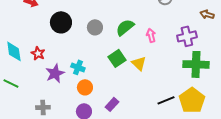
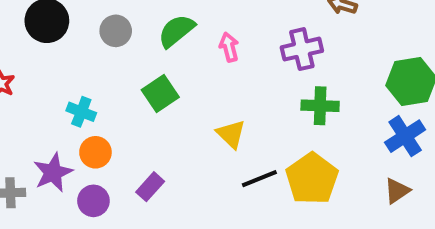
yellow triangle: (139, 63) -> (231, 134), moved
green cross: (196, 64) -> (320, 106), size x0.7
purple star: (55, 73) -> (53, 173), moved

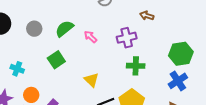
pink arrow: (229, 47) -> (90, 37), turned -32
orange circle: (95, 152) -> (31, 95), moved

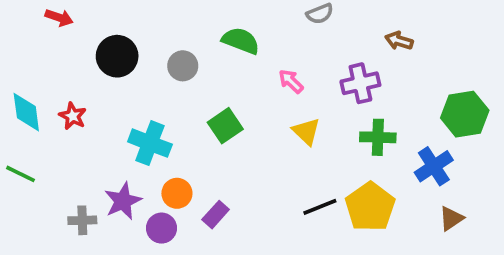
green semicircle: (64, 29) -> (241, 41), moved, turned 60
cyan cross: (17, 69) -> (150, 143), size x1.5
yellow triangle: (91, 80) -> (306, 131), moved
blue cross: (178, 81) -> (434, 166), moved

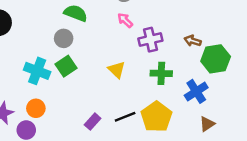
brown arrow: (399, 41) -> (193, 41), moved
gray circle: (183, 66) -> (64, 38), moved
pink arrow: (291, 81) -> (125, 20), moved
cyan cross: (150, 143) -> (37, 71), moved
purple rectangle: (216, 215) -> (93, 122), moved

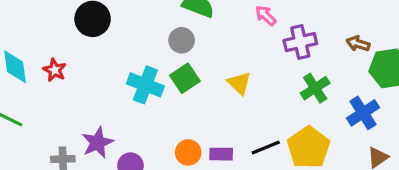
yellow triangle: (117, 70) -> (239, 83), moved
green cross: (161, 73) -> (315, 88), turned -35
orange circle: (36, 108) -> (188, 152), moved
purple rectangle: (93, 122) -> (221, 154), turned 49

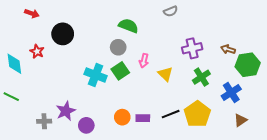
pink arrow: (266, 16) -> (144, 61), moved, turned -120
red star: (55, 70) -> (37, 51), moved
yellow triangle: (239, 83) -> (165, 74), moved

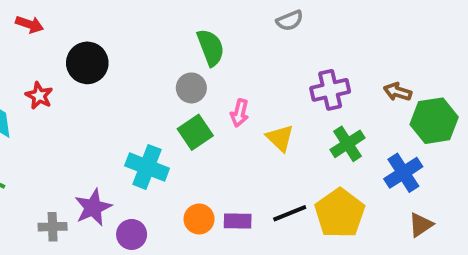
green semicircle: (128, 26) -> (211, 47), turned 48
cyan cross: (96, 75) -> (147, 167), moved

